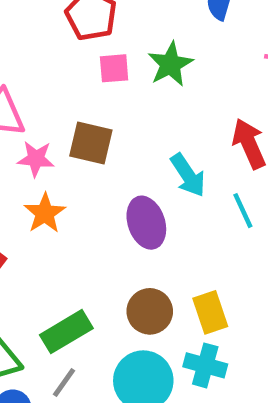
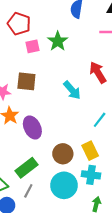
cyan line: (243, 211) -> (100, 120), moved, turned 70
purple ellipse: (146, 223) -> (32, 127), moved

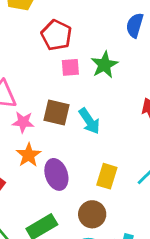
cyan arrow: (72, 90) -> (89, 121), moved
yellow rectangle: (90, 151) -> (107, 176), moved, turned 36

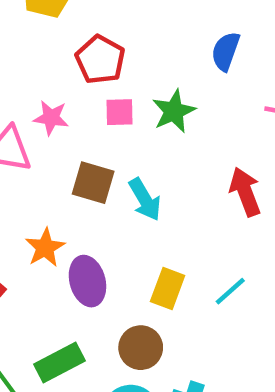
pink star: (23, 122) -> (51, 118), moved

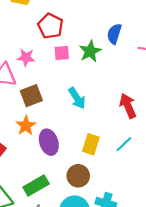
blue semicircle: (226, 51) -> (114, 34), moved
brown square: (93, 183) -> (31, 96), moved, turned -35
red arrow: (245, 192) -> (128, 106), moved

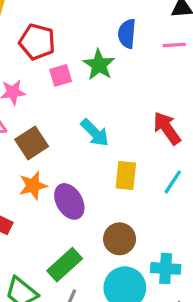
orange star: (26, 126) -> (33, 186), turned 30
yellow rectangle: (91, 144) -> (126, 176), moved

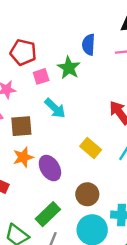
cyan arrow: (95, 133) -> (55, 108), moved
brown square: (32, 143) -> (21, 126), turned 30
yellow rectangle: (126, 176) -> (91, 148), turned -54

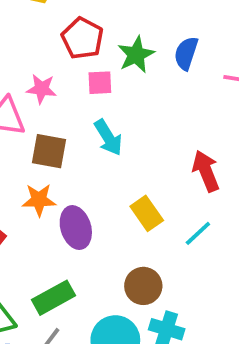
green star: (69, 68) -> (136, 55), moved
brown circle: (87, 194) -> (143, 286), moved

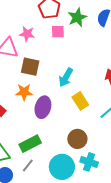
cyan arrow: (108, 138) -> (66, 77), moved, turned 60
purple ellipse: (76, 228) -> (43, 107), turned 30

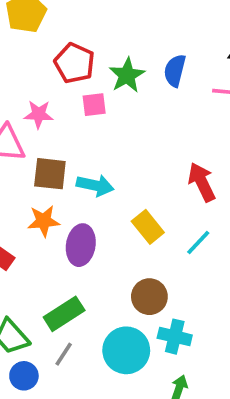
cyan arrow: (66, 77) -> (95, 185), moved, turned -102

